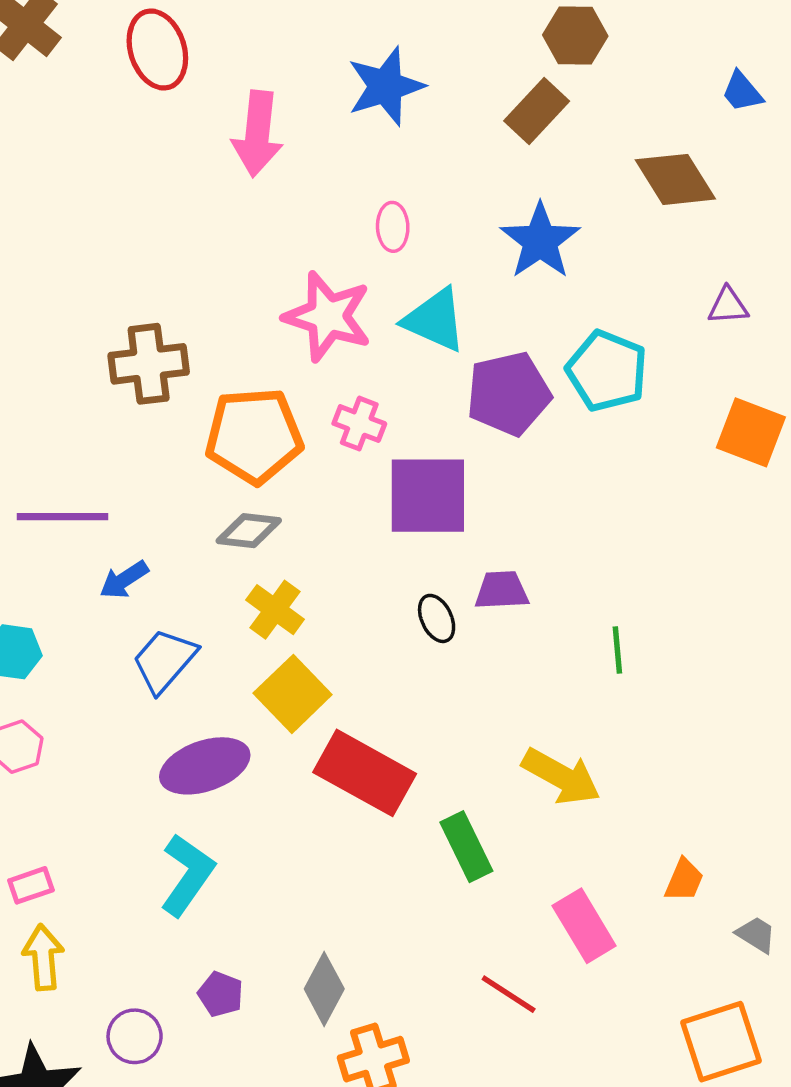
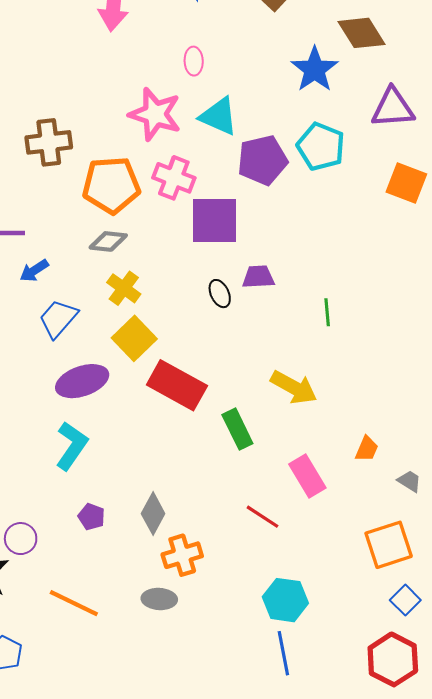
blue star: (540, 241) -> (315, 69), moved
purple triangle: (728, 306) -> (393, 108), size x1.8
pink cross: (359, 424) -> (174, 178), size x1.4
purple circle: (135, 1036) -> (21, 539), moved

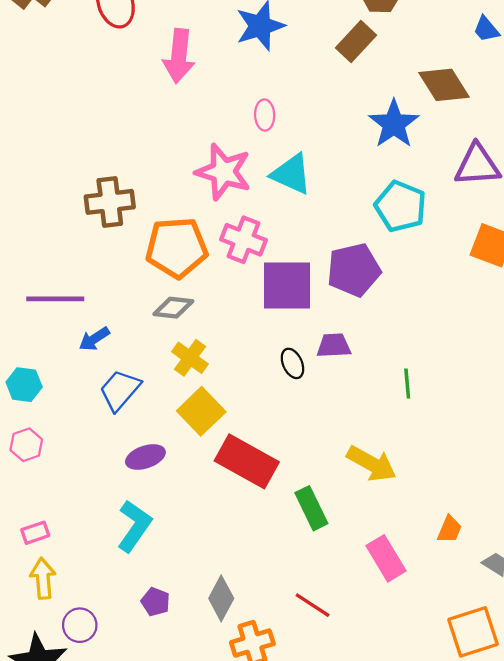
purple pentagon: (262, 160) -> (354, 270), moved
purple ellipse: (82, 381) -> (145, 457), size x0.7
red line: (262, 517) -> (313, 605), moved

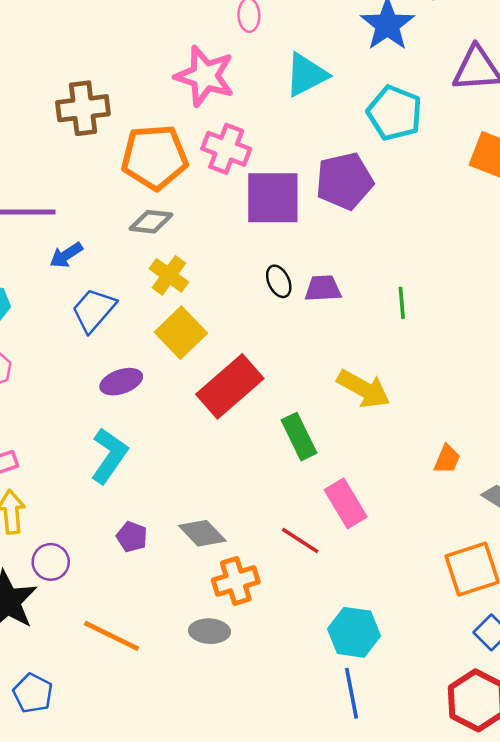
cyan triangle: (291, 174) -> (306, 75), moved, turned -51
purple trapezoid: (334, 346) -> (323, 289), moved
red rectangle: (247, 461) -> (230, 386), turned -70
pink rectangle: (386, 558) -> (346, 503), moved
gray diamond: (221, 598) -> (202, 533), turned -72

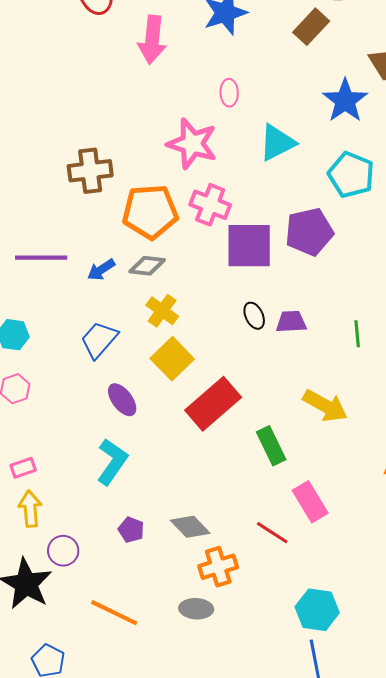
blue arrow: (66, 255) -> (101, 270), moved
purple ellipse: (121, 382) -> (122, 400), turned 72

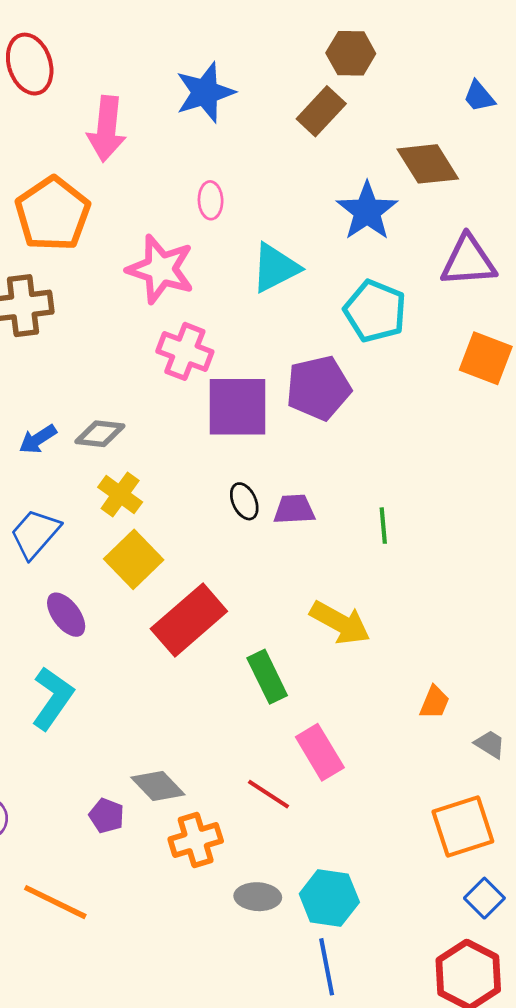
orange pentagon: (150, 212) -> (53, 214), moved, turned -30
purple pentagon: (131, 530) -> (107, 816), moved
gray ellipse: (196, 609) -> (258, 897), moved

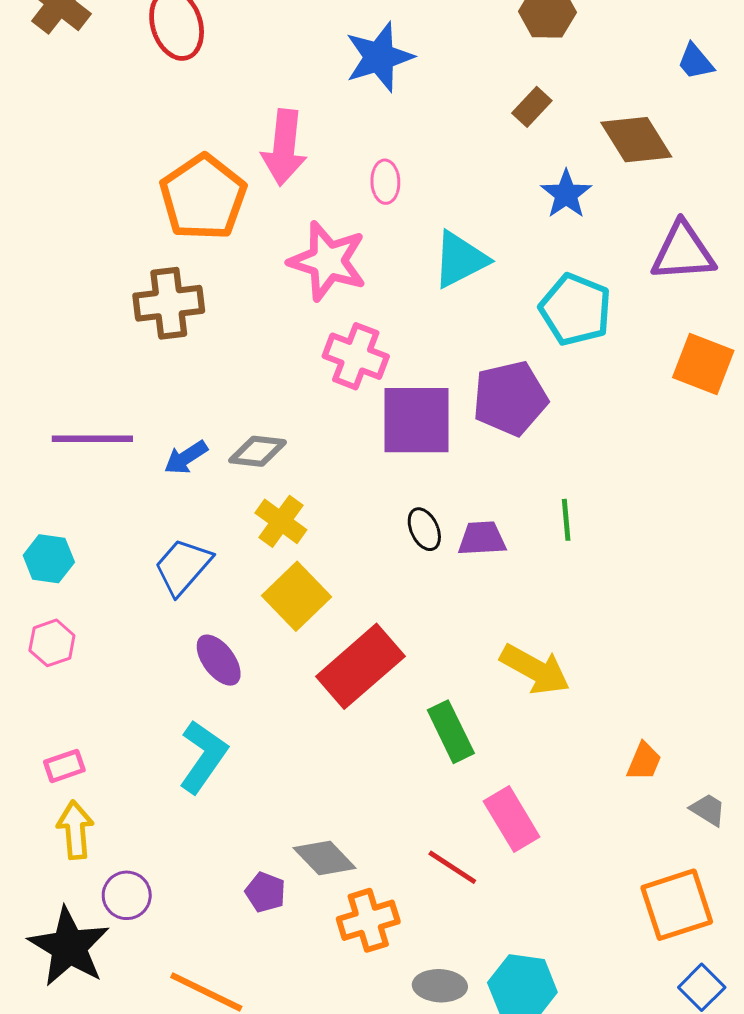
brown rectangle: (321, 111) -> (532, 107), moved, size x0.7
pink arrow: (107, 129) -> (284, 147), moved
blue star: (367, 211) -> (566, 194), size x0.7
green line: (383, 526) -> (566, 520), moved

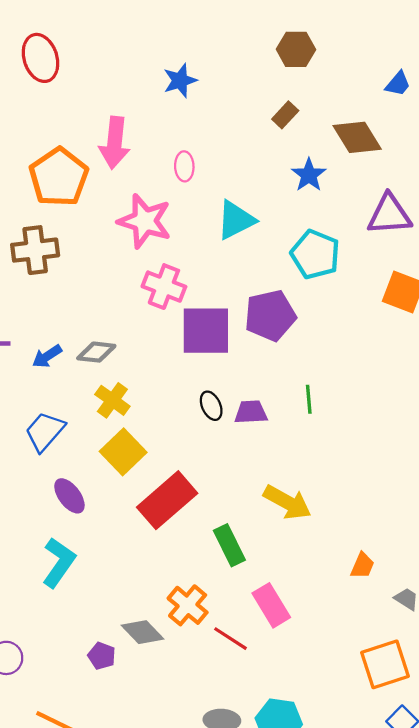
blue star: (379, 57) -> (180, 80), size x0.7
blue trapezoid: (695, 62) -> (398, 84), turned -100
orange cross: (368, 920) -> (188, 605), moved, turned -33

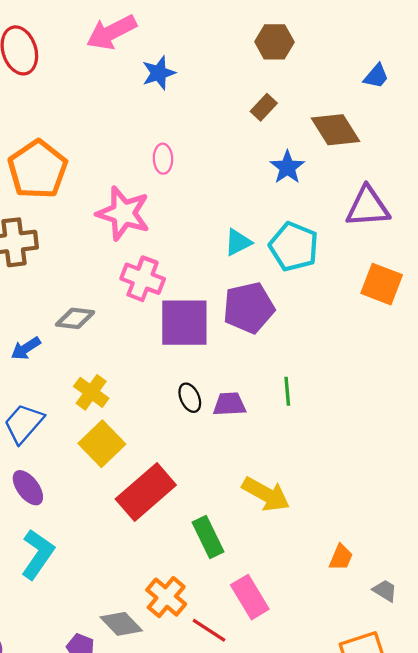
pink arrow: (115, 143) -> (112, 32), moved, turned 57
cyan triangle: (236, 220) -> (238, 242), moved, size x0.7
gray diamond: (96, 352) -> (75, 318), moved
purple ellipse: (69, 496) -> (28, 488), moved

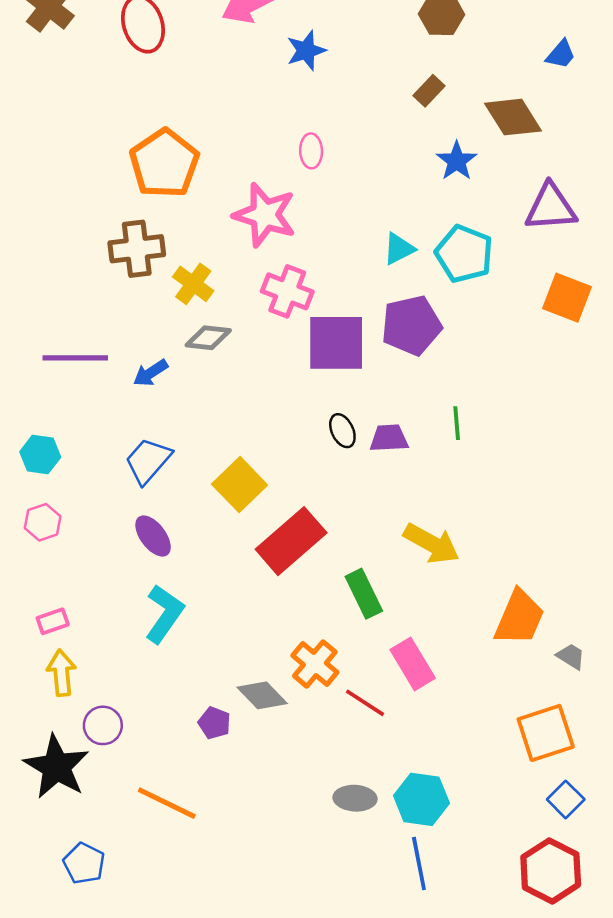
yellow cross: (91, 392) -> (193, 284), moved
orange trapezoid: (341, 557) -> (519, 618), size x1.8

